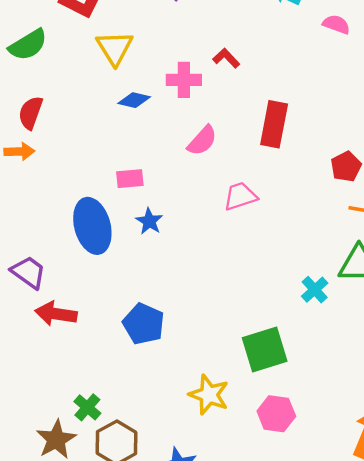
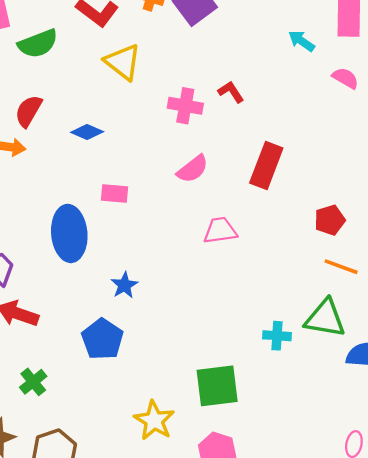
yellow triangle: (115, 48) -> (123, 62), turned -30
blue diamond: (134, 100) -> (87, 132), moved
blue star: (149, 221) -> (124, 285), moved
cyan cross: (315, 290) -> (277, 336), turned 36
green cross: (87, 407) -> (33, 382), moved

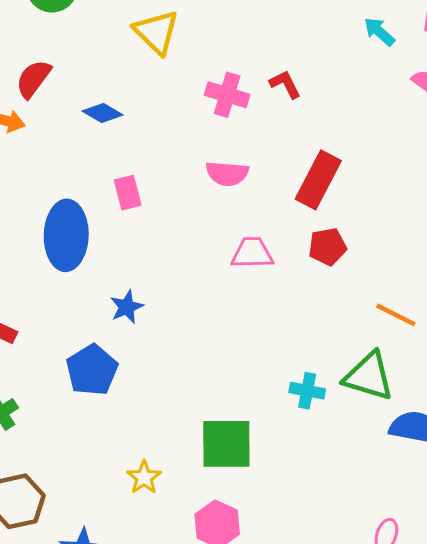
pink semicircle: (193, 169) -> (227, 174), turned 36
pink rectangle: (115, 194) -> (128, 193), turned 64
red pentagon: (330, 220) -> (327, 247), moved
yellow star: (154, 420) -> (144, 477), size x0.7

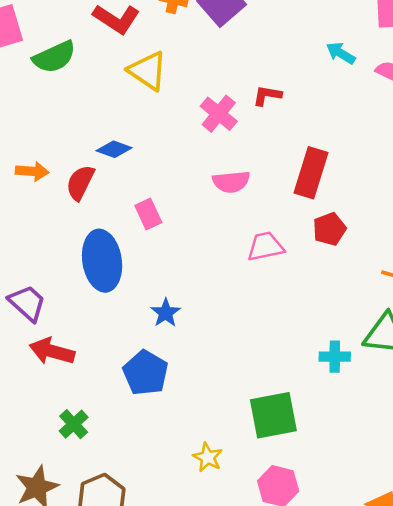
cyan arrow: (379, 32) -> (341, 53), moved
red semicircle: (33, 79) -> (80, 183), moved
red L-shape: (285, 84) -> (267, 95), turned -44
pink cross: (227, 95) -> (219, 114), turned 33

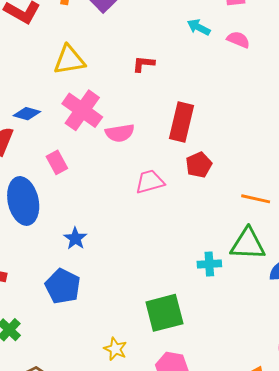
yellow triangle: (148, 71) -> (69, 60), moved, turned -40
pink cross: (219, 114) -> (82, 110), moved, size x1.4

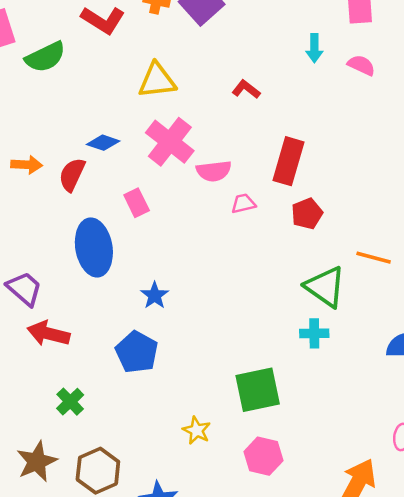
cyan arrow: (199, 27) -> (314, 48), turned -120
red L-shape: (144, 64) -> (246, 89), turned 30
pink trapezoid: (150, 182) -> (243, 204), moved, size x0.7
green triangle: (248, 244) -> (325, 287), moved, turned 30

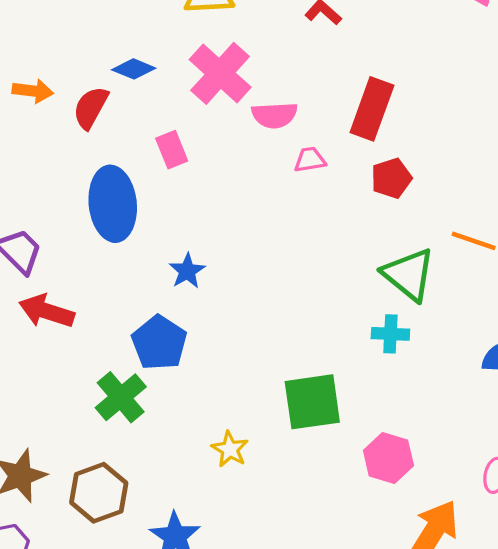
green cross: (70, 402) -> (121, 397), moved, size x1.4
pink hexagon: (263, 456) -> (388, 458), moved

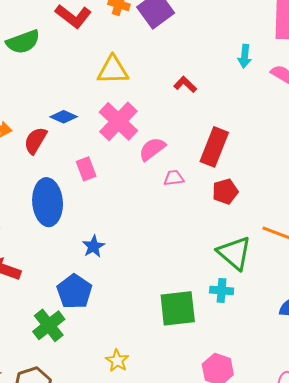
pink semicircle: (274, 115) -> (152, 149), turned 144
green square: (312, 402) -> (178, 308), moved

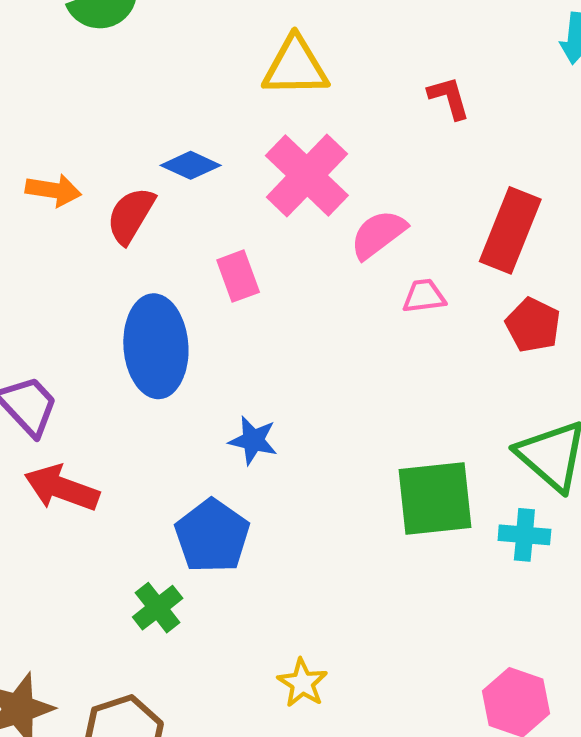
red L-shape: (185, 84) -> (449, 98), turned 30
red pentagon: (225, 191) -> (533, 325), turned -30
blue star: (93, 246) -> (253, 440), turned -30
green square: (178, 308) -> (435, 498), moved
green cross: (49, 325) -> (158, 608), size x0.7

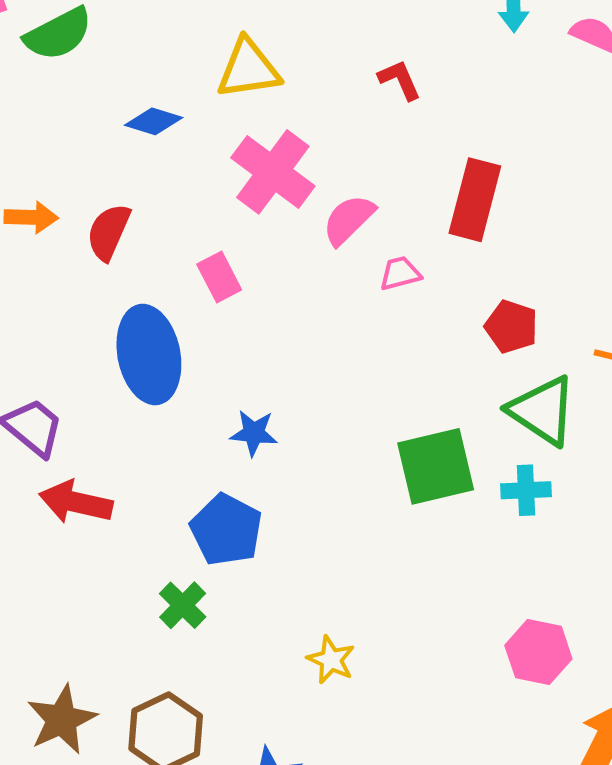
blue diamond: (191, 165) -> (154, 121), moved
red pentagon: (533, 325) -> (511, 327), moved

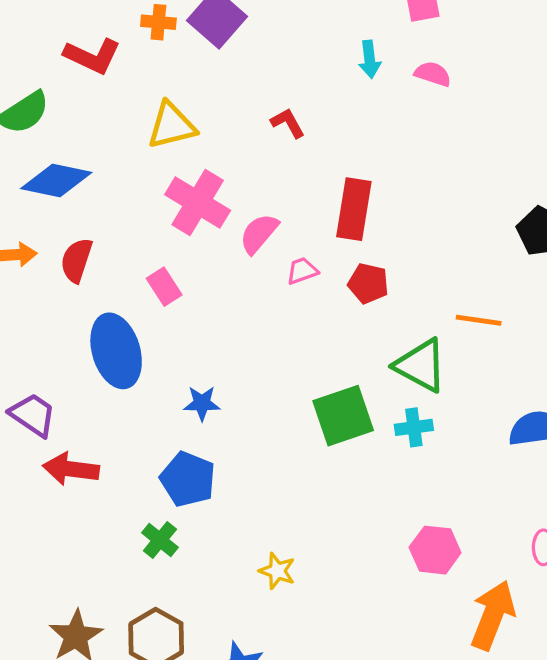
blue diamond: (154, 121) -> (56, 181), moved, size x1.6
red pentagon: (511, 327) -> (368, 283), moved

